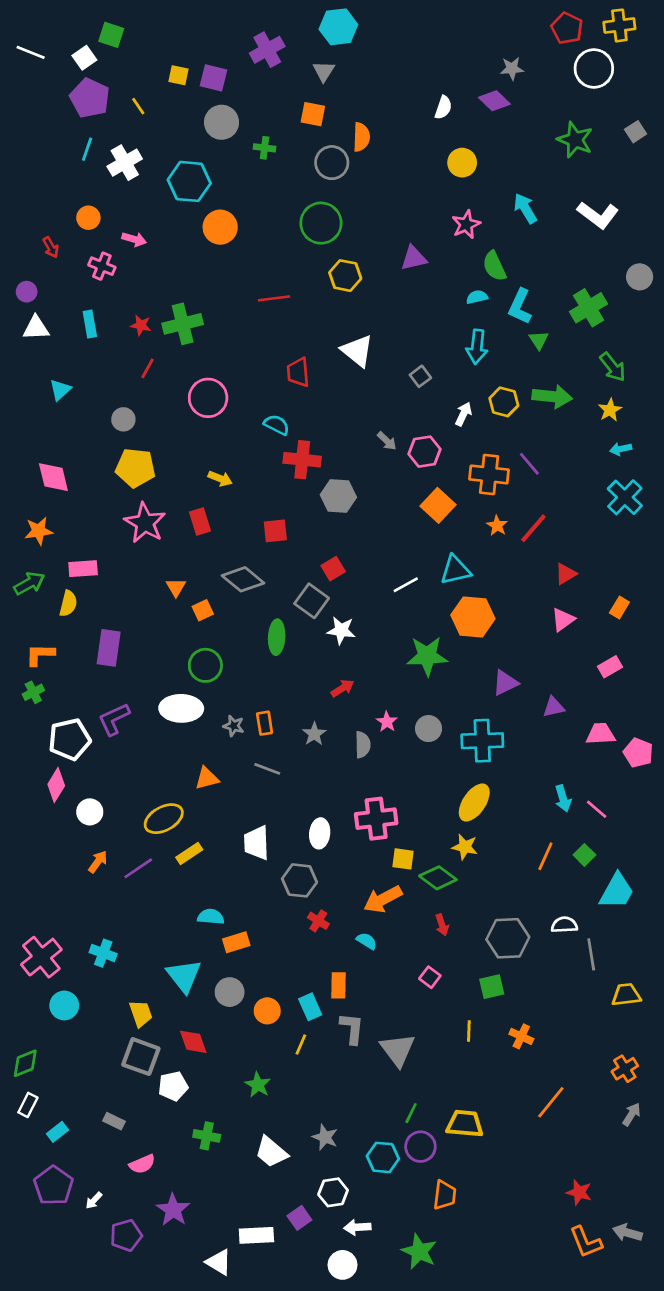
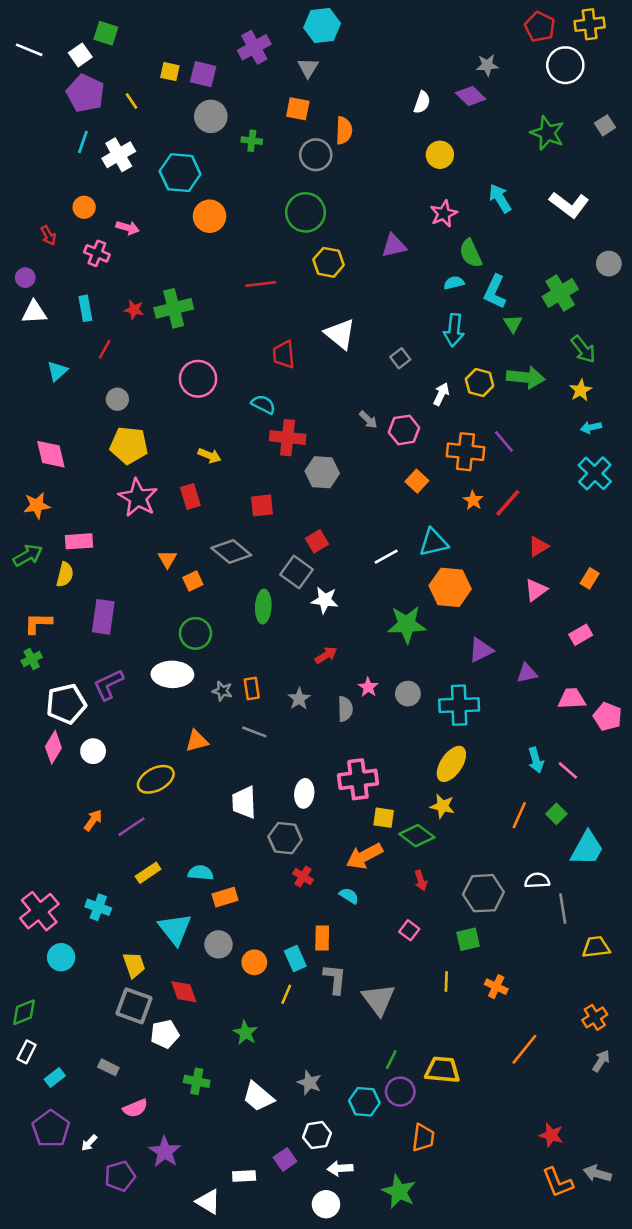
red line: (148, 368) -> (105, 349), moved
orange square: (438, 505) -> (417, 481), size x0.7
white circle: (90, 812) -> (93, 751), moved
yellow rectangle: (189, 854) -> (148, 873), moved
white rectangle: (256, 1235) -> (244, 1176), size x0.7

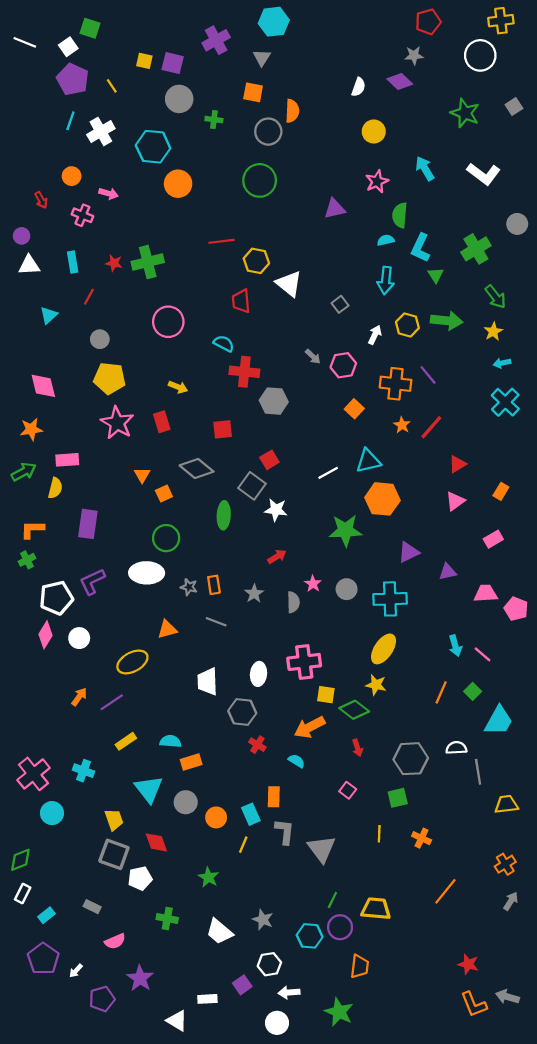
red pentagon: (540, 27) -> (428, 22), moved, turned 30
green semicircle: (471, 253) -> (400, 215), turned 30
yellow hexagon: (329, 262) -> (256, 261), moved

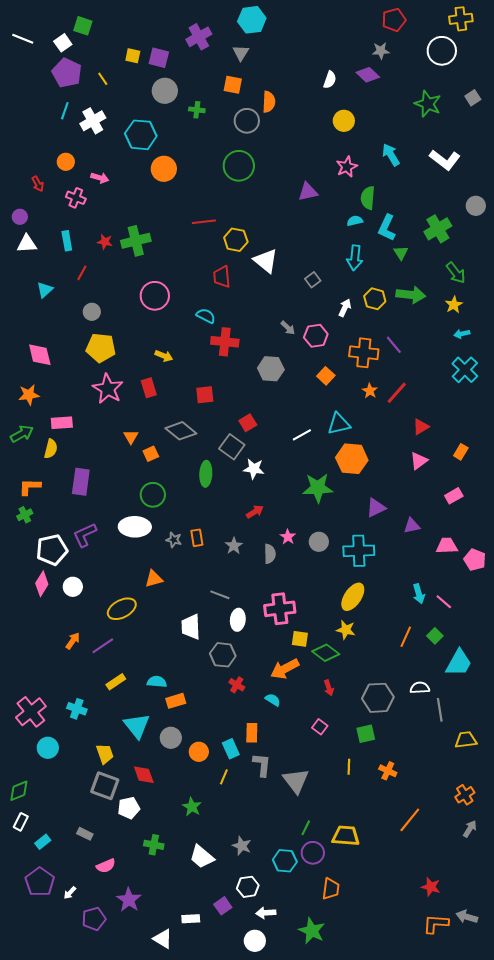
gray hexagon: (274, 401) -> (271, 369), moved
gray line: (216, 622) -> (220, 595), moved
orange L-shape: (474, 1004) -> (436, 924), turned 116

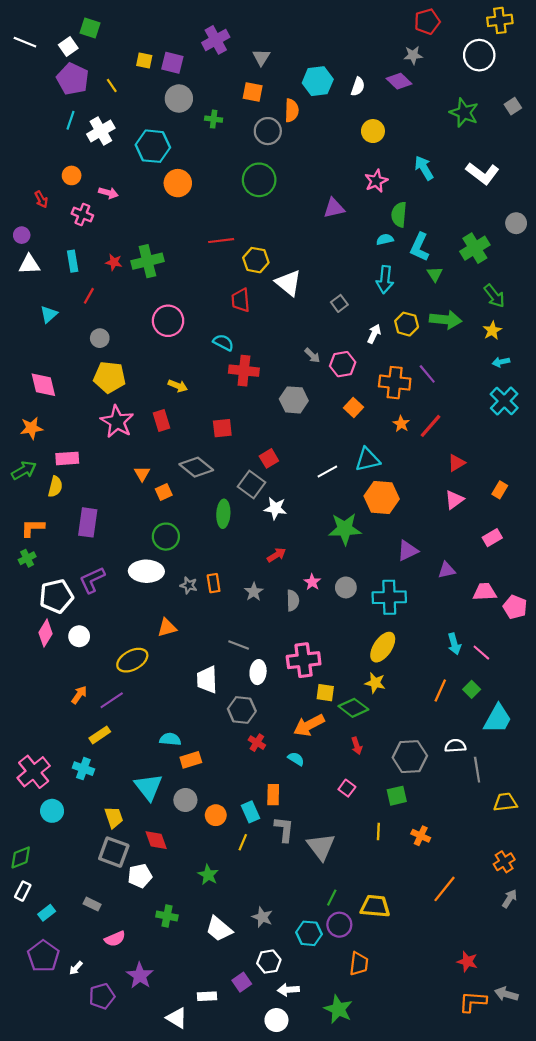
cyan hexagon: (252, 20) -> (318, 81), moved
yellow rectangle: (116, 682) -> (100, 735), moved

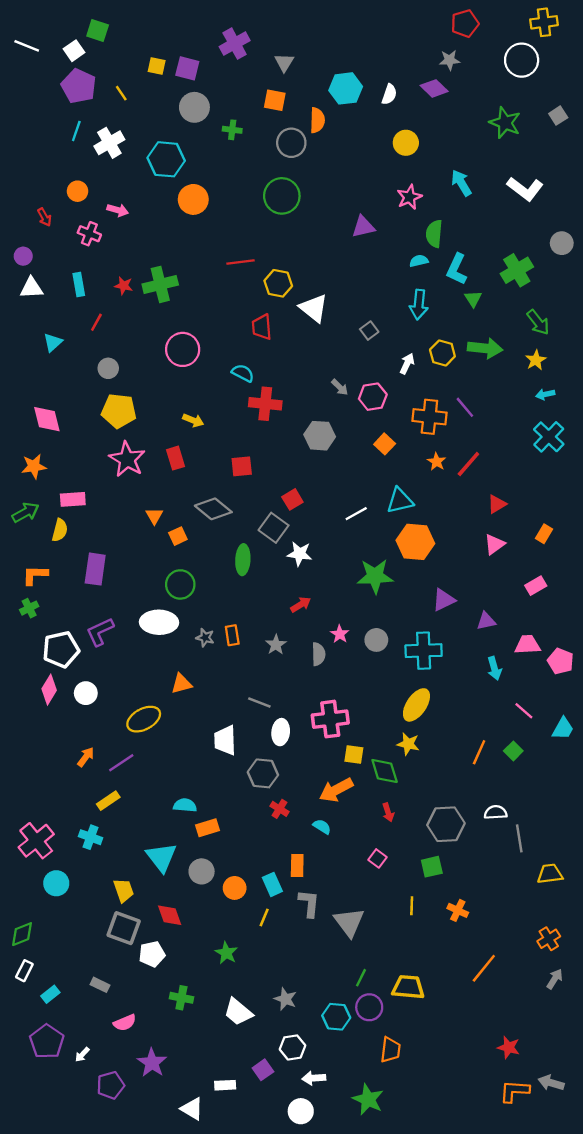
cyan arrow: (454, 644) -> (494, 668), moved
green diamond: (353, 708) -> (385, 771), turned 36
cyan trapezoid: (498, 719) -> (563, 729), moved, size x0.7

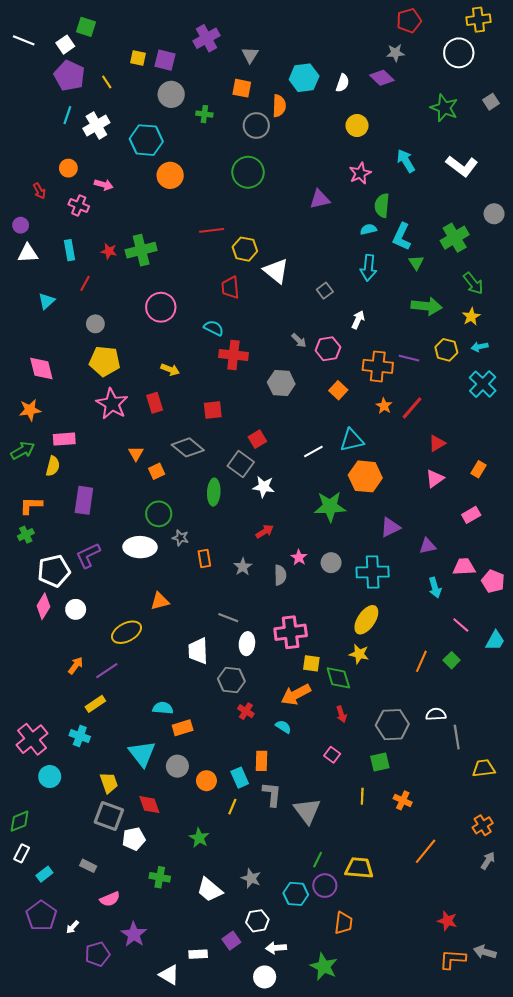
yellow hexagon: (442, 353) -> (446, 350), moved
purple line: (465, 407) -> (409, 358), turned -36
gray star: (205, 638) -> (181, 538), moved

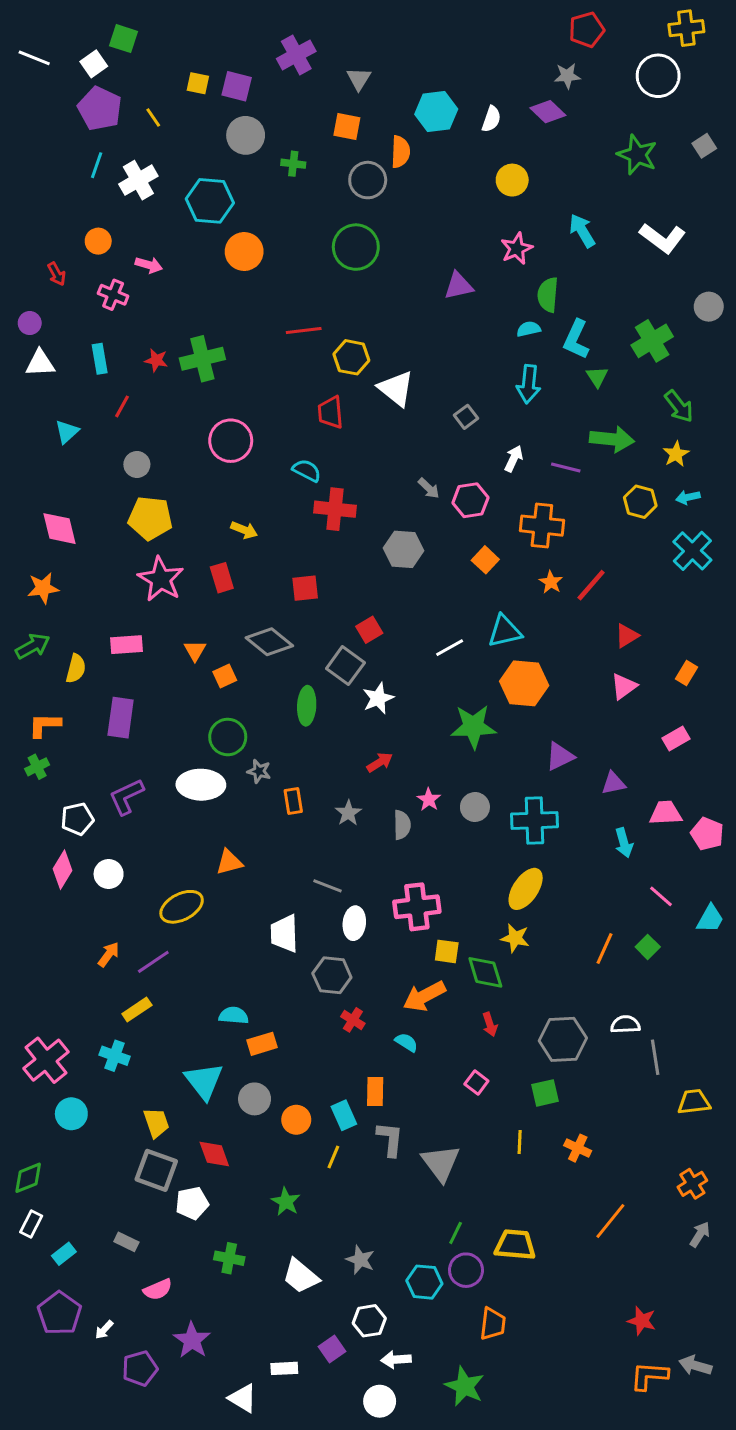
purple line: (409, 358) -> (566, 467), moved
pink rectangle: (64, 439) -> (126, 645), moved
white star: (264, 487) -> (378, 698), turned -30
white pentagon: (54, 571) -> (77, 819), size x0.7

